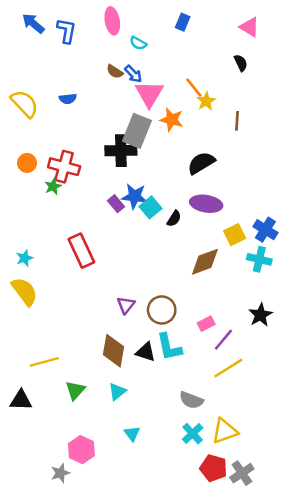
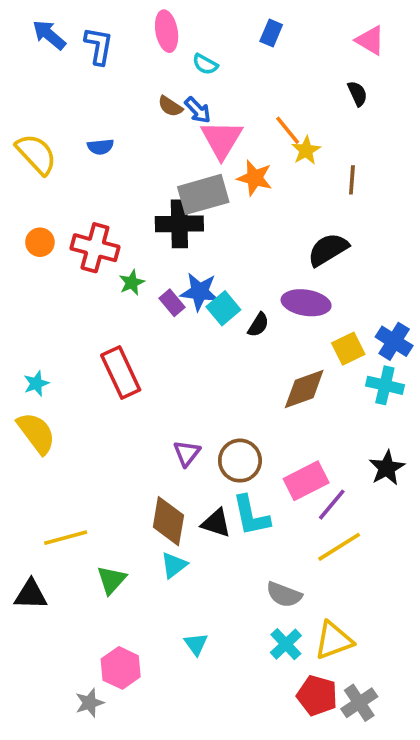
gray rectangle: (137, 131) -> (203, 194), turned 52
black semicircle: (201, 163) -> (328, 250), moved
green star: (53, 186) -> (132, 283), moved
pink rectangle: (206, 324) -> (306, 481), size x1.6
cyan triangle: (117, 392) -> (174, 565), moved

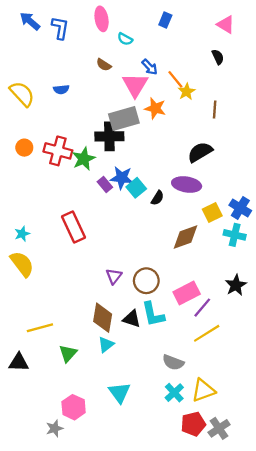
blue arrow: (198, 110) -> (150, 67), moved
green star: (132, 283) -> (84, 159), moved, size x1.5
cyan triangle: (196, 644) -> (119, 393), size x1.5
red pentagon: (317, 695) -> (193, 424), turned -30

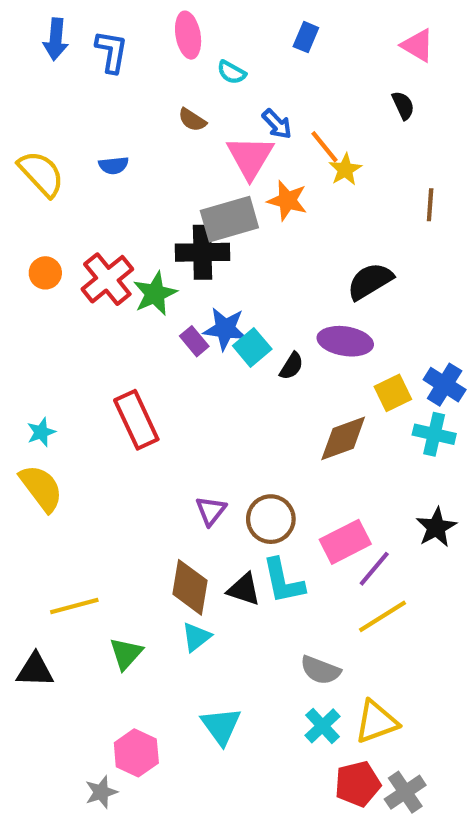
blue arrow: (30, 21) -> (56, 39), turned -125
brown line: (215, 110) -> (430, 205), moved
red cross: (58, 151) -> (107, 279), turned 36

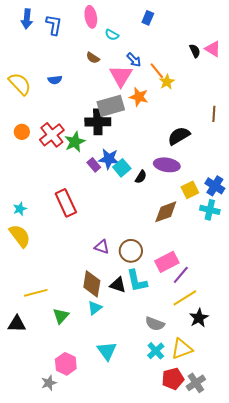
pink triangle: (418, 45) -> (213, 49), moved
brown line: (430, 205) -> (214, 114), moved
purple triangle: (211, 511) -> (102, 247), turned -49
black star: (436, 527) -> (199, 318), moved

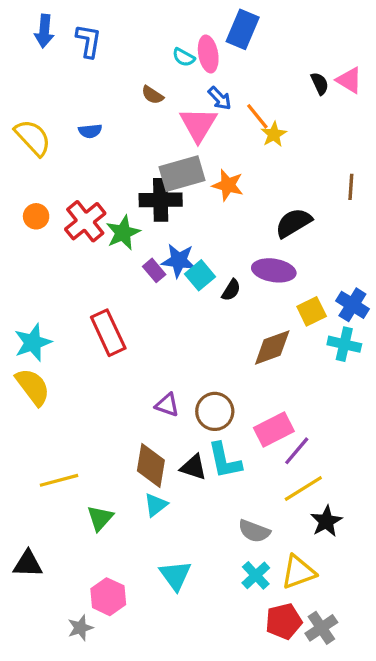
pink ellipse: (91, 17) -> (208, 54), moved
blue rectangle: (148, 18) -> (243, 29), size x1.6
orange star: (139, 97) -> (228, 185), moved
cyan star: (20, 209) -> (33, 343), size x1.6
black triangle: (17, 324) -> (28, 564), moved

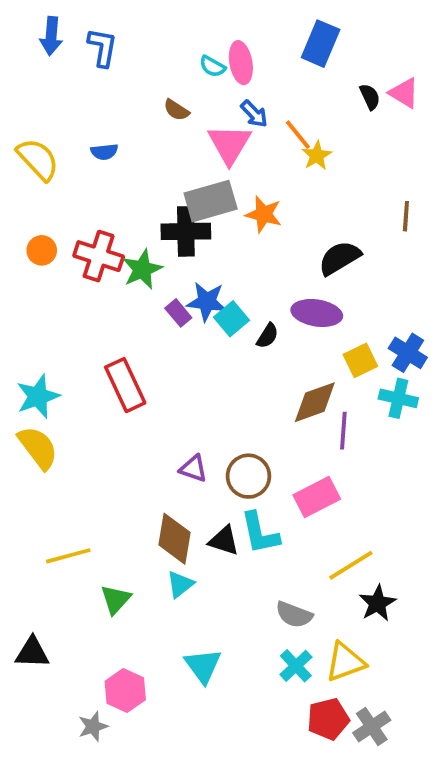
blue rectangle: (243, 29) -> (321, 44), moved
red cross: (85, 221) -> (99, 256), turned -33
purple line: (297, 451) -> (343, 431), moved, turned -36

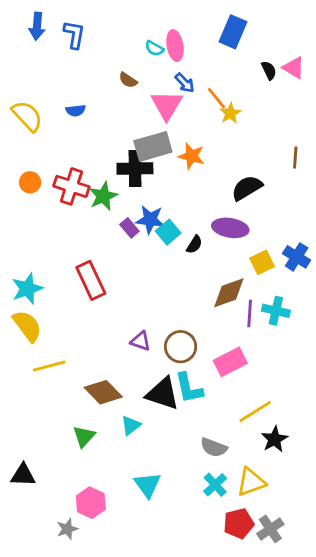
cyan cross: (398, 398) -> (276, 311), moved
brown diamond: (174, 539) -> (103, 392), moved, turned -54
black triangle: (224, 541) -> (163, 394), size x1.5
yellow line: (68, 556) -> (49, 366), moved

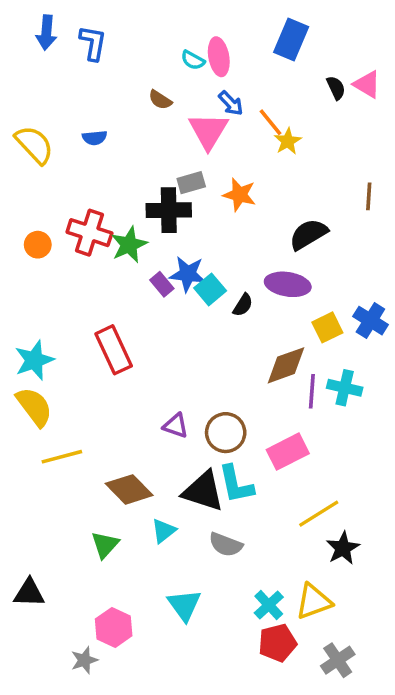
gray rectangle: (153, 146) -> (191, 183), size x0.6
orange circle: (30, 182) -> (38, 245), moved
gray semicircle: (214, 447) -> (226, 545), moved
red pentagon: (239, 523) -> (277, 643), moved

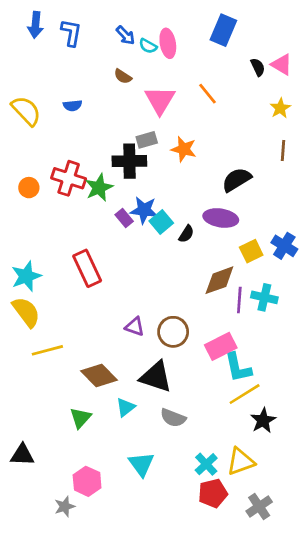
blue arrow: (231, 103) -> (125, 35), moved
yellow star: (288, 141) -> (280, 108), moved
cyan L-shape: (236, 484) -> (238, 368), moved

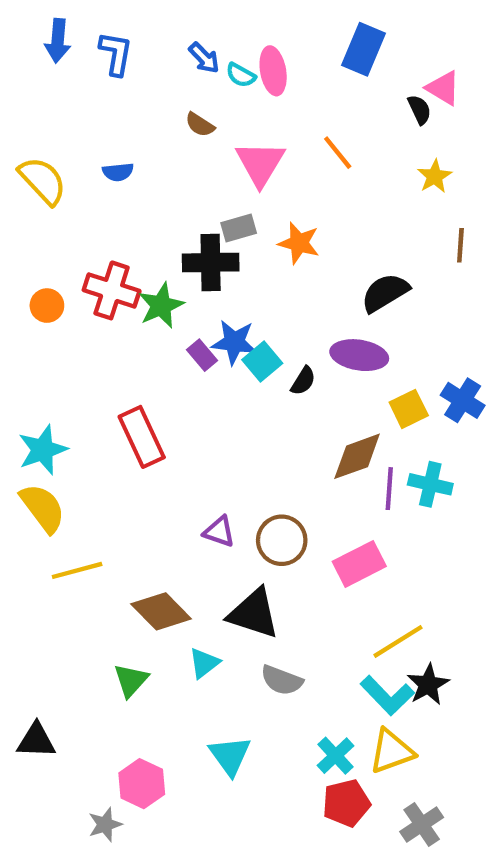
pink triangle: (282, 64) -> (443, 88), moved
yellow star: (280, 108) -> (435, 176), moved
cyan L-shape: (238, 368) -> (387, 695), moved, turned -32

